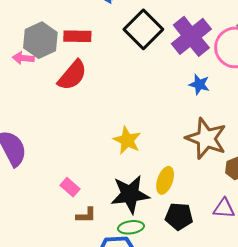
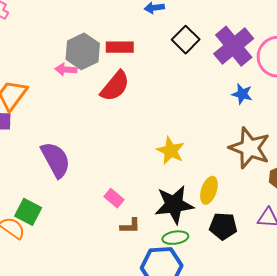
black square: (143, 29) -> (186, 40), size x0.7

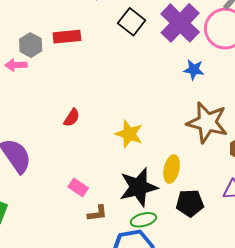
gray hexagon: (83, 51) -> (31, 45), size x0.7
red semicircle: (115, 86) -> (72, 118), moved, size x0.6

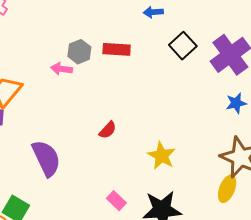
blue star: (194, 70) -> (236, 103), turned -30
yellow ellipse: (172, 169) -> (227, 189), moved
pink rectangle: (78, 187) -> (116, 201), moved

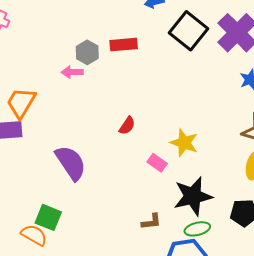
black square: (183, 46) -> (189, 31), size x1.4
pink rectangle: (116, 201) -> (157, 163), moved

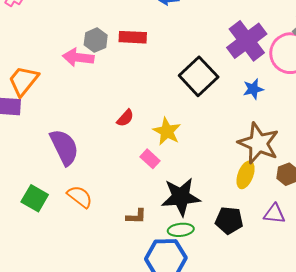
black square: (189, 31) -> (199, 76), moved
pink arrow: (72, 72) -> (78, 58), size x1.4
yellow star: (184, 143) -> (167, 131), moved
orange semicircle: (34, 235) -> (80, 197), moved

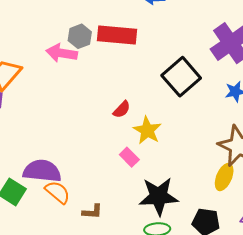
red rectangle: (133, 37) -> (117, 35), size x1.4
red semicircle: (125, 118) -> (122, 109), moved
purple semicircle: (64, 147) -> (42, 171), moved, turned -60
brown L-shape: (136, 216) -> (92, 212), moved

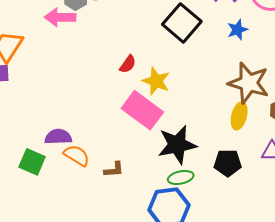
pink rectangle: (129, 157) -> (142, 110), size x2.0
purple semicircle: (42, 171) -> (58, 137), size x0.7

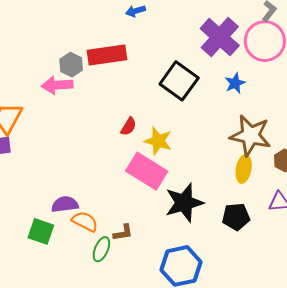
green ellipse: (181, 177) -> (101, 249), moved, turned -50

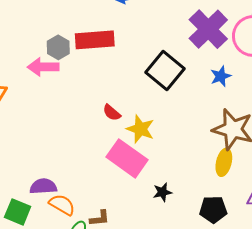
red semicircle: (129, 126) -> (112, 113), turned 96
black star: (184, 203) -> (162, 192), size x0.5

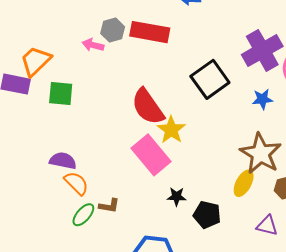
pink arrow: (43, 67) -> (93, 45), size x0.7
red semicircle: (112, 113) -> (148, 107), size x2.0
black pentagon: (213, 210) -> (207, 215), moved
green square: (18, 212) -> (61, 93), moved, turned -32

